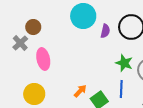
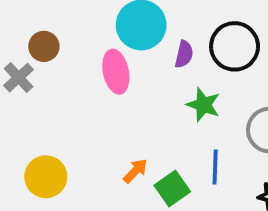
pink ellipse: (43, 59) -> (116, 72), moved
green star: (124, 63) -> (203, 105), moved

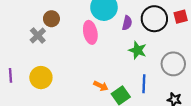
orange arrow: (135, 171) -> (101, 86), turned 72
yellow circle: (46, 177) -> (41, 78), moved

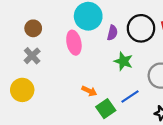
gray cross: (38, 36) -> (32, 56), moved
blue line: (144, 84) -> (130, 97), turned 54
orange arrow: (101, 86) -> (89, 91), moved

